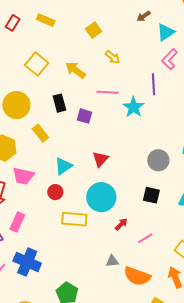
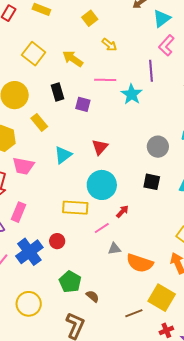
red circle: (55, 192) -> (57, 241), moved
pink line: (145, 238) -> (102, 228), moved
blue cross: (27, 262) -> (29, 252), turned 32

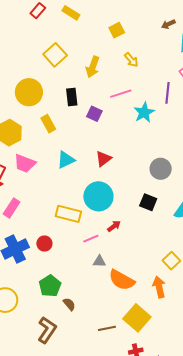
yellow arrow: (73, 59) -> (93, 67), turned -115
pink line: (105, 80) -> (121, 94), turned -30

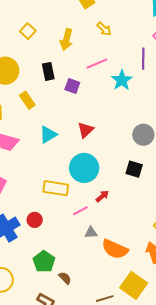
yellow square: (55, 55) -> (28, 31), size x0.7

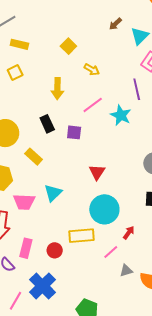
yellow square: (28, 31) -> (15, 72), moved, turned 35
cyan triangle: (48, 135) -> (53, 193), moved
red circle: (35, 220) -> (55, 250), moved

